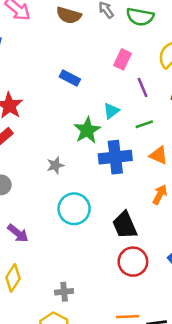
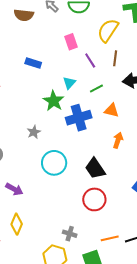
pink rectangle: (122, 59) -> (71, 42), turned -35
red circle: (133, 262) -> (94, 199), moved
gray cross: (64, 292) -> (70, 234), moved, turned 32

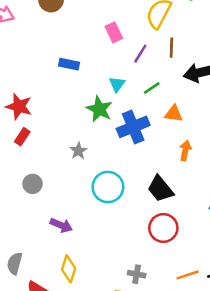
purple line: (90, 61) -> (140, 54), turned 70

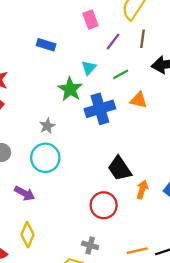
orange arrow: (185, 150) -> (142, 189), moved
cyan circle: (108, 187) -> (45, 158), moved
red circle: (163, 228) -> (104, 205), moved

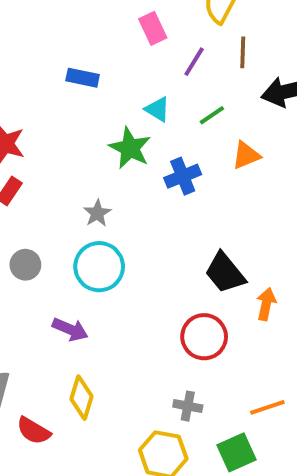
cyan triangle: (89, 68) -> (158, 109), turned -35
orange triangle: (139, 100) -> (246, 155), turned -30
blue cross: (100, 109) -> (183, 176), size x0.7

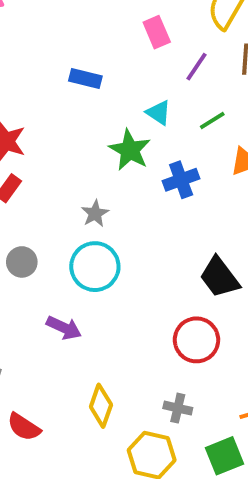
yellow diamond: (82, 398) -> (101, 406), moved

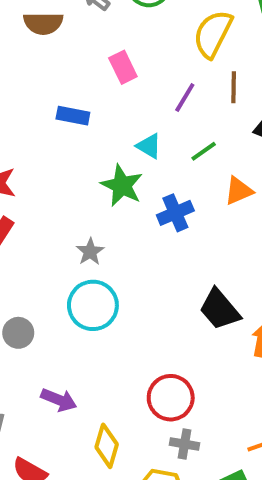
pink rectangle: (157, 32) -> (123, 67), moved
gray circle: (22, 262) -> (18, 333), moved
purple arrow: (64, 328) -> (59, 400), moved
red circle: (196, 340) -> (171, 398), moved

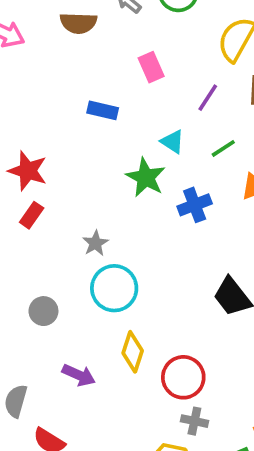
gray star: (90, 252) -> (95, 243), moved
yellow diamond: (107, 446) -> (133, 352), moved

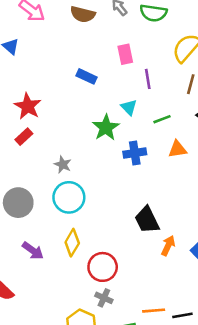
purple line: (208, 98) -> (148, 79), moved, turned -54
gray star: (95, 243) -> (63, 165), turned -30
gray circle: (43, 311) -> (18, 203), size x1.5

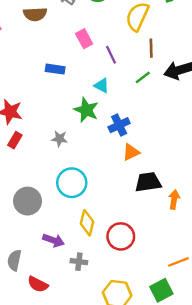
green line: (162, 119) -> (143, 77), moved
orange triangle: (178, 149) -> (131, 152), moved
gray star: (63, 165) -> (60, 139), moved
black trapezoid: (147, 220) -> (148, 182), turned 124
gray cross: (104, 298) -> (79, 262), moved

